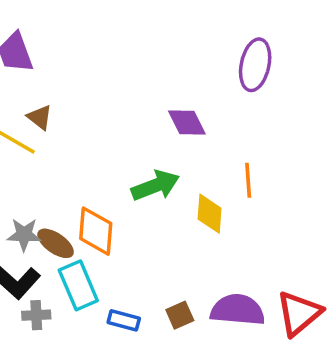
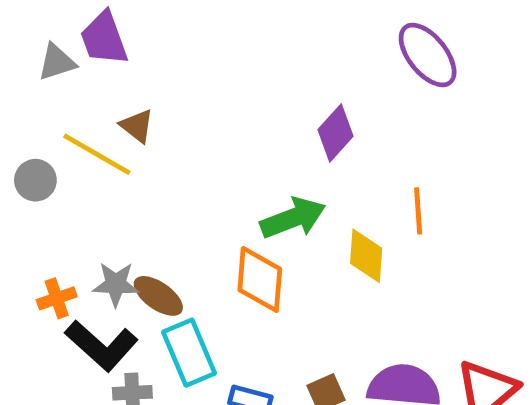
purple ellipse: (255, 65) -> (428, 55), turned -51
purple diamond: (187, 123) -> (335, 133), turned 69
orange diamond: (96, 231) -> (260, 279), moved

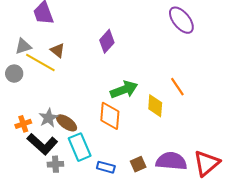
gray triangle: (57, 62) -> (23, 46), moved
purple diamond: (335, 133) -> (107, 41), moved
orange line: (418, 211) -> (177, 87), turned -30
gray star: (116, 284) -> (48, 118), turned -30

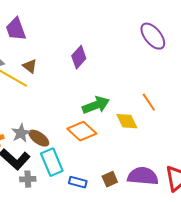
yellow diamond: (155, 106) -> (127, 121), turned -30
orange diamond: (110, 116) -> (82, 131), turned -52

